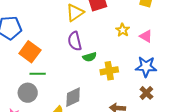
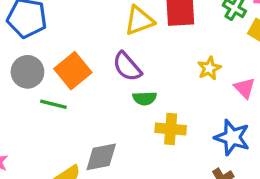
purple semicircle: (75, 41) -> (127, 67), turned -42
orange square: (30, 52) -> (73, 71), moved
gray circle: (28, 93) -> (27, 72), moved

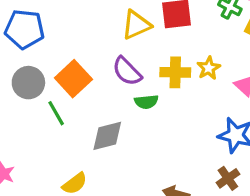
green line: (53, 104) -> (56, 113), turned 50
yellow cross: (171, 129) -> (175, 72), moved
gray diamond: (101, 157) -> (107, 136), moved

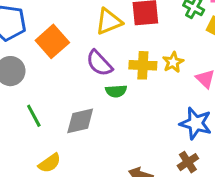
orange square: (73, 79) -> (52, 41), moved
green line: (56, 113) -> (34, 116), moved

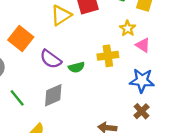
yellow star: (173, 62) -> (128, 28), moved
purple semicircle: (99, 63) -> (51, 59), moved
yellow cross: (143, 65) -> (108, 56), moved

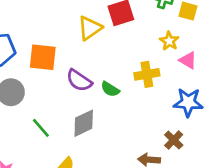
orange square: (21, 39) -> (43, 57), turned -30
green semicircle: (76, 67) -> (110, 89), turned 49
brown cross: (141, 111) -> (174, 140), moved

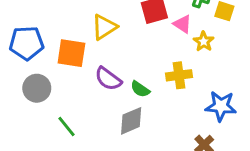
yellow triangle: (90, 28) -> (104, 27), moved
pink triangle: (188, 60) -> (182, 24), moved
gray diamond: (84, 123) -> (131, 121), moved

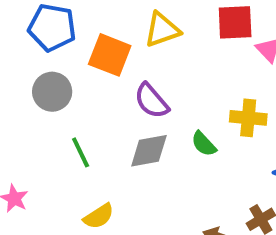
green semicircle: (140, 89) -> (204, 144), moved
gray diamond: (131, 121) -> (149, 151), moved

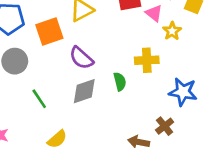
orange square: (110, 55) -> (49, 31), turned -32
green semicircle: (204, 144) -> (120, 82), turned -144

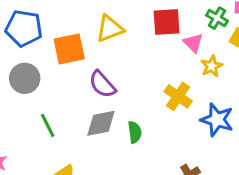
yellow cross: (147, 60) -> (178, 96), turned 30
green semicircle: (120, 82) -> (135, 132), moved
blue star: (183, 92) -> (217, 120), moved

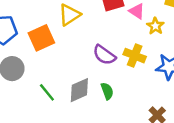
purple semicircle: (102, 84) -> (104, 55), moved
green line: (48, 125) -> (47, 92), moved

